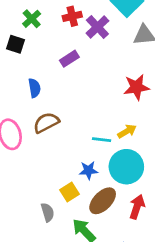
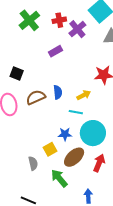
green cross: (32, 19) -> (29, 20), size x1.5
black square: (16, 44) -> (17, 73), moved
blue semicircle: (34, 88) -> (58, 92), moved
yellow arrow: (127, 131) -> (84, 95), moved

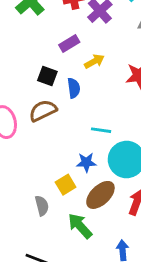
black square: (17, 73) -> (47, 76), moved
blue semicircle: (58, 92) -> (74, 88), moved
yellow arrow: (84, 95) -> (94, 61), moved

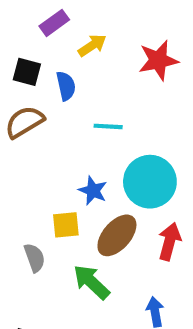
cyan line: (101, 130) -> (108, 126), moved
blue star: (86, 162) -> (93, 191), turned 30
yellow square: (66, 185) -> (66, 225), turned 30

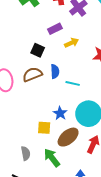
blue semicircle: (66, 86) -> (55, 71), moved
gray semicircle: (35, 258) -> (26, 153), moved

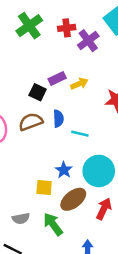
purple rectangle: (55, 29) -> (57, 79), moved
gray semicircle: (26, 153) -> (21, 218), turned 88

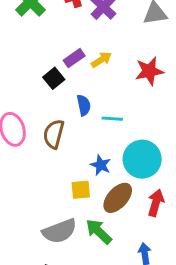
black square: (38, 92) -> (54, 78), turned 35
brown semicircle: (31, 122) -> (54, 134), moved, turned -45
gray semicircle: (21, 218) -> (60, 231), size x1.6

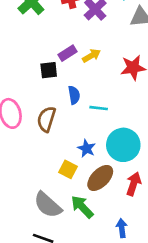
black square: (54, 78) -> (49, 70), turned 30
yellow square: (81, 190) -> (68, 169), turned 30
gray semicircle: (60, 231) -> (48, 205), turned 60

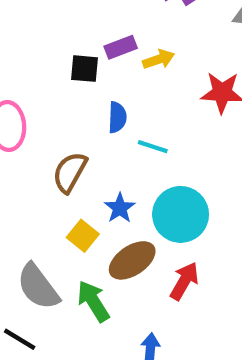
brown semicircle: (46, 119) -> (70, 172), moved

